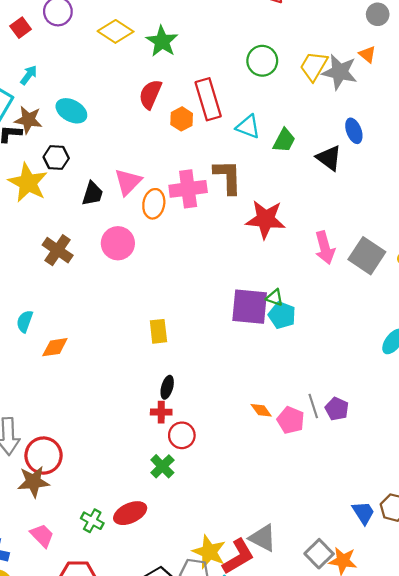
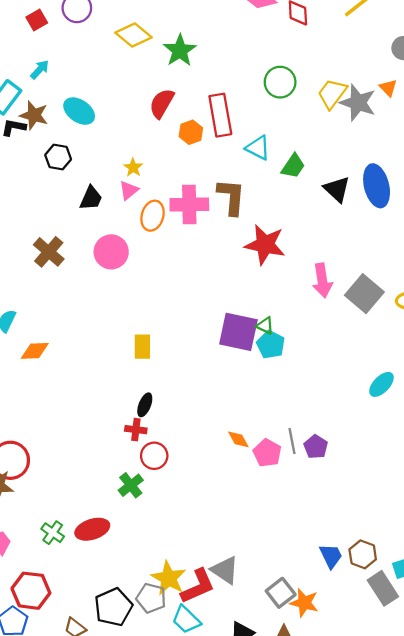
blue ellipse: (354, 131) -> (377, 186), moved, size x1.6
pink triangle: (128, 182) -> (129, 190), size x0.7
yellow star: (28, 183) -> (133, 168), moved, size x0.5

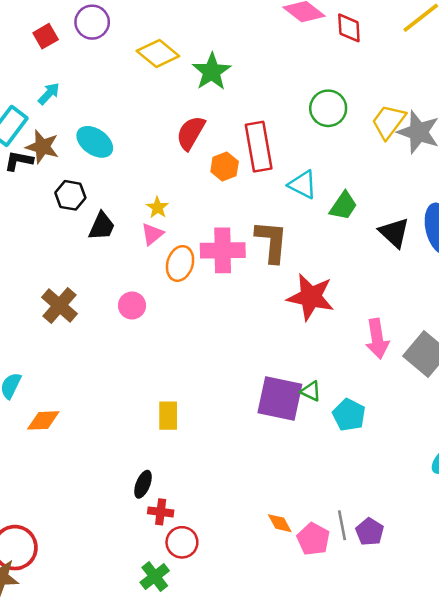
black trapezoid: (91, 198) -> (102, 226), moved
pink circle: (111, 252) -> (132, 305), size x0.7
cyan pentagon: (271, 345) -> (349, 415), moved
black ellipse: (145, 405) -> (143, 484), moved

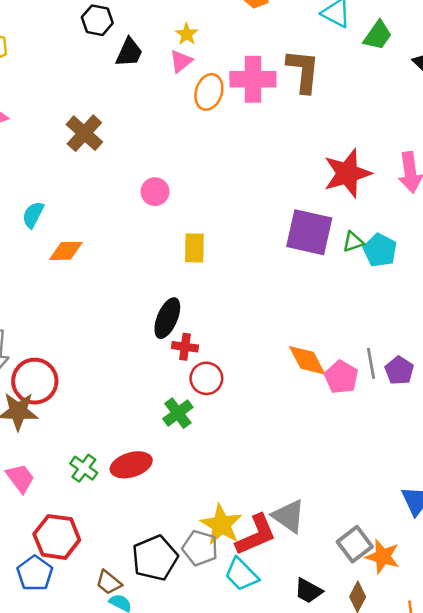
red star: (311, 297) -> (347, 173), moved, turned -30
pink circle: (132, 305) -> (155, 192), moved
green triangle: (311, 391) -> (353, 242), moved, turned -45
black ellipse: (143, 484) -> (167, 318), size x1.4
orange diamond: (280, 523) -> (307, 360), size x1.5

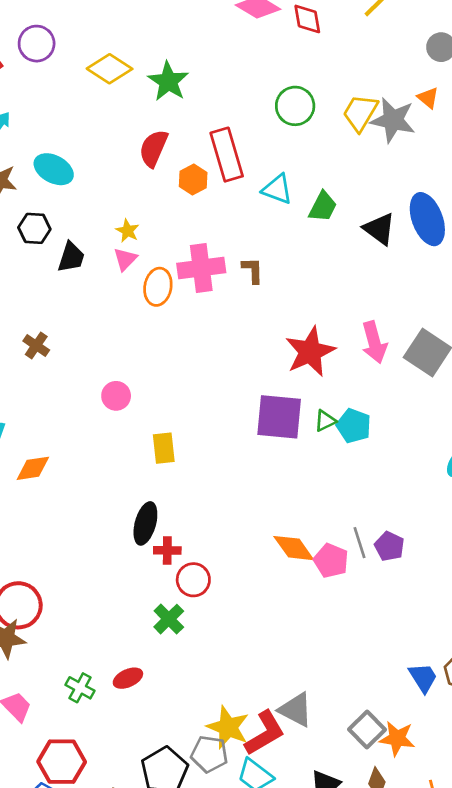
brown L-shape: (303, 71) -> (253, 270), moved, size x0.6
brown cross: (84, 133) -> (36, 345), size x0.7
red ellipse: (131, 465) -> (128, 678), size x0.7

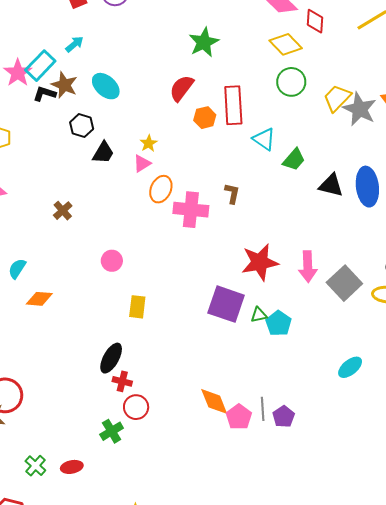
yellow diamond: (110, 69) -> (286, 44), moved
black triangle: (379, 229) -> (331, 185), turned -36
pink cross: (201, 268) -> (191, 210), moved

